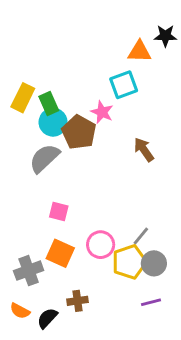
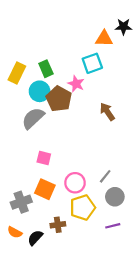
green rectangle: (49, 103) -> (46, 69), moved
yellow pentagon: (129, 262) -> (83, 208), moved

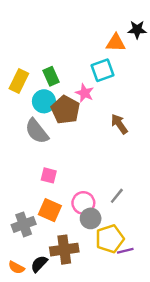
gray semicircle: (33, 118) -> (37, 131), turned -85
gray circle: (115, 197) -> (91, 218), moved
yellow pentagon: (83, 208) -> (110, 239), moved
brown cross: (58, 225) -> (64, 250), size x1.6
orange semicircle: (15, 232) -> (16, 267), moved

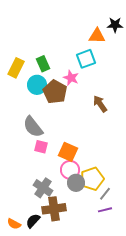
gray semicircle: (37, 131) -> (33, 127), moved
gray line: (117, 196) -> (105, 194), moved
orange square: (50, 210) -> (68, 152), moved
gray cross: (24, 224) -> (43, 188), moved, turned -36
yellow pentagon: (110, 239) -> (92, 179), moved

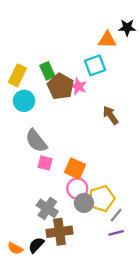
cyan circle: (37, 85) -> (24, 101), moved
brown pentagon: (55, 92) -> (61, 86), moved

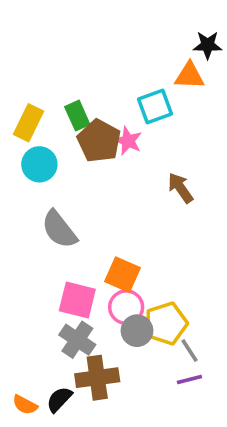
orange triangle: (107, 40) -> (189, 76), moved
pink square: (45, 163) -> (77, 300), moved, size x1.5
gray line: (116, 215) -> (189, 351), turned -72

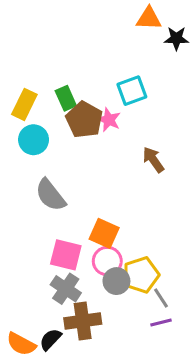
orange triangle: (189, 76) -> (149, 18), moved
orange semicircle: (25, 405) -> (21, 344), size x1.4

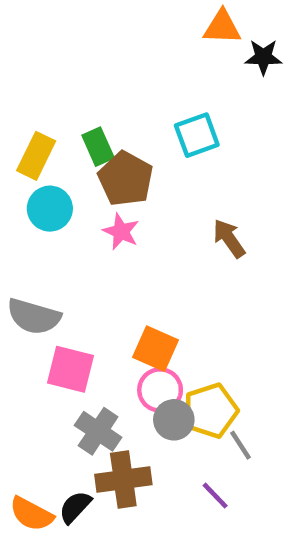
pink star: (109, 120) -> (121, 232), moved
gray semicircle: (50, 195) -> (34, 316), moved, turned -36
pink square: (66, 255) -> (71, 369), moved
purple line: (161, 323) -> (215, 496), moved, turned 60

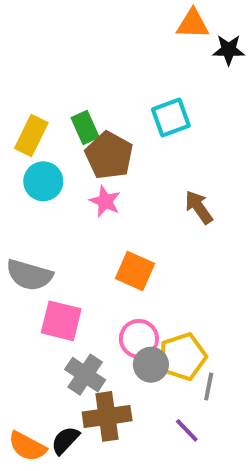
orange square: (155, 349) -> (135, 271), moved
gray line: (240, 445) -> (209, 387), turned 44

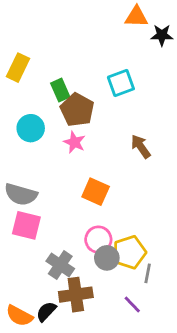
yellow rectangle: (31, 135) -> (18, 68), moved
pink square: (61, 321) -> (26, 225), moved

